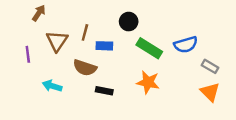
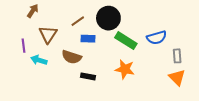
black circle: (129, 22) -> (108, 18), size x1.5
brown line: (85, 32) -> (78, 21), moved, turned 40
gray rectangle: (210, 66) -> (177, 56), turned 56
cyan arrow: (52, 86) -> (39, 60), moved

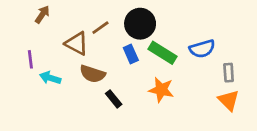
brown triangle: (48, 34) -> (77, 43), moved, turned -36
blue rectangle: (88, 39) -> (131, 54), moved, turned 64
black rectangle: (88, 76) -> (114, 99), turned 40

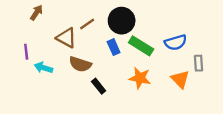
orange triangle: (229, 100) -> (180, 79), moved

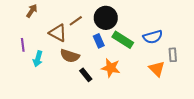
cyan arrow: (43, 68) -> (38, 59), turned -91
orange star: (140, 78) -> (111, 68), moved

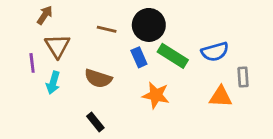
brown line: (76, 21) -> (107, 29), turned 48
brown triangle: (58, 33) -> (57, 46), moved, turned 30
orange triangle: (157, 69) -> (221, 97), turned -42
black rectangle: (86, 75) -> (95, 122), moved

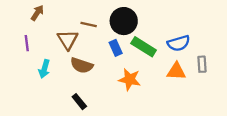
brown triangle: (57, 46) -> (68, 40), moved
purple line: (32, 63) -> (27, 43), moved
orange triangle: (221, 97) -> (176, 71), moved

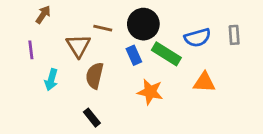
blue semicircle: (179, 43) -> (198, 38), moved
gray rectangle: (202, 64) -> (234, 35), moved
brown semicircle: (82, 65) -> (95, 76), turned 85

